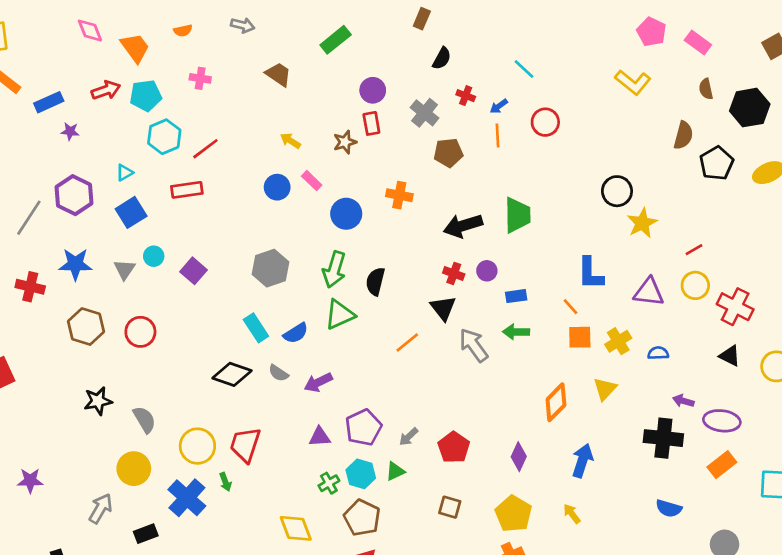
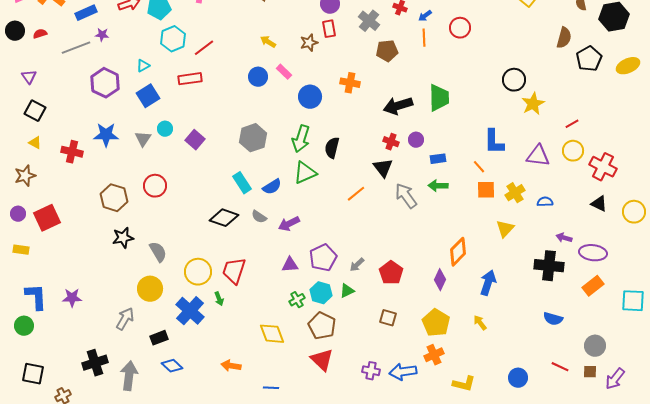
gray line: (29, 218) -> (76, 48), moved, turned 36
brown hexagon: (86, 327) -> (114, 198), moved
orange diamond: (556, 402) -> (458, 252), moved

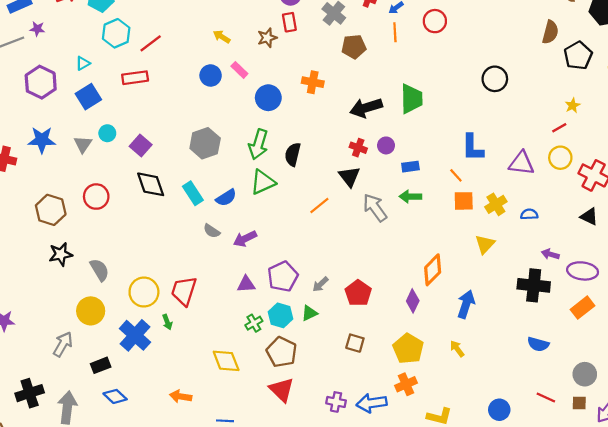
yellow star: (533, 104) -> (573, 105), moved, size x0.6
black diamond: (224, 218) -> (151, 184), moved, turned 52

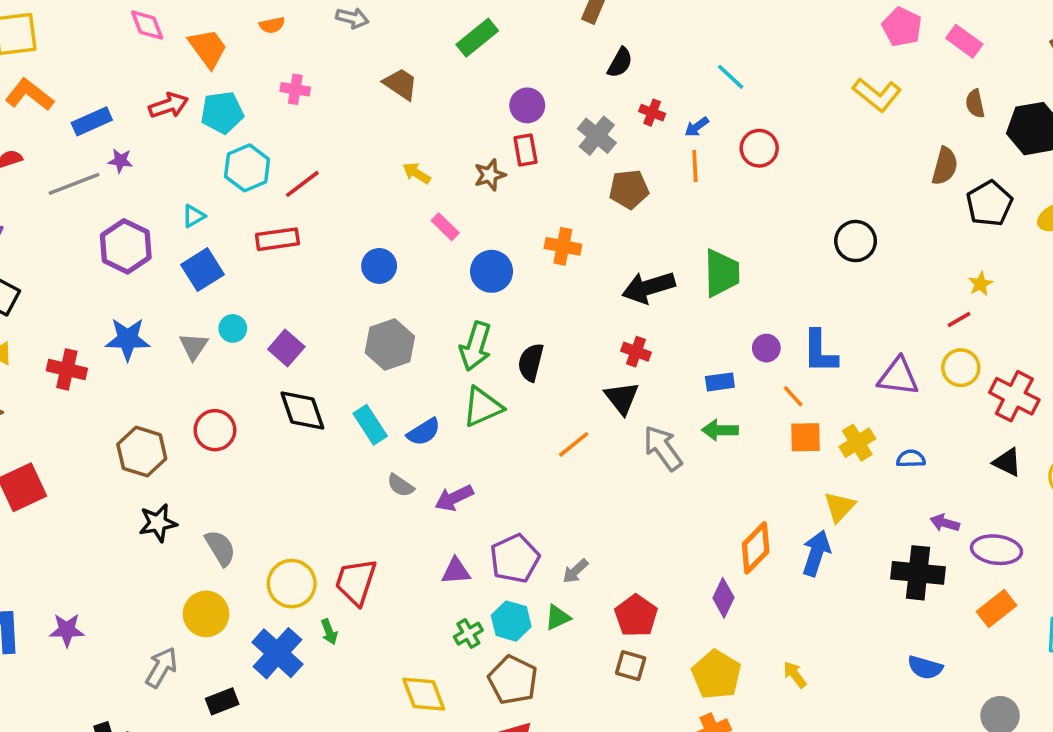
blue circle: (211, 75) -> (379, 266), moved
purple circle: (386, 145) -> (766, 348), moved
red pentagon: (358, 293) -> (636, 616), moved
blue arrow: (466, 304) -> (816, 553), moved

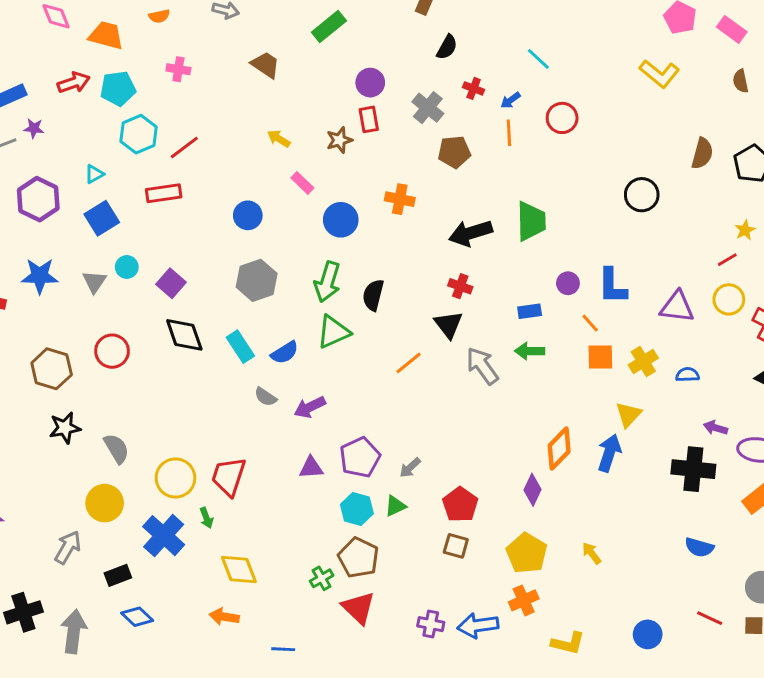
orange trapezoid: (208, 48) -> (106, 35), turned -39
brown semicircle: (945, 166) -> (702, 153), moved
green cross: (468, 634) -> (322, 578), moved
yellow diamond: (424, 694) -> (239, 569), moved

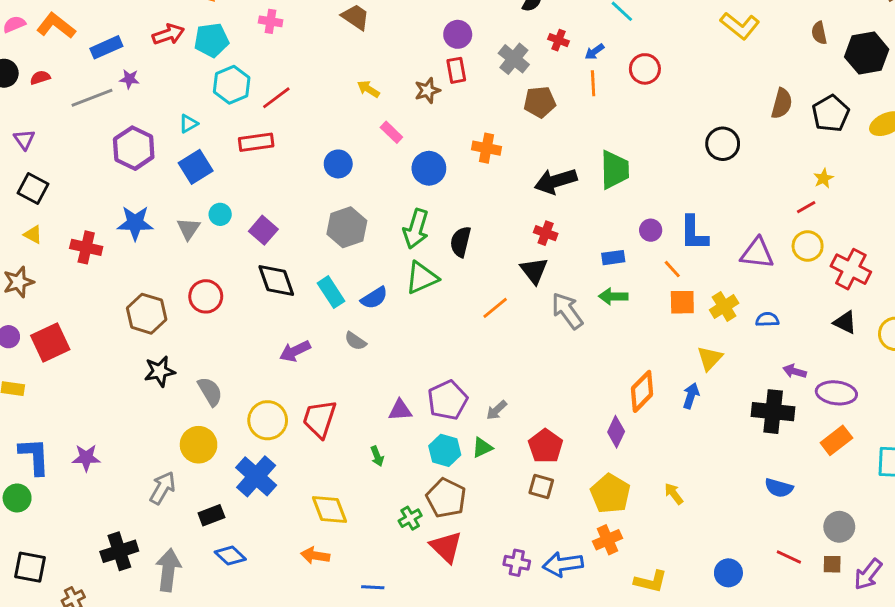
purple arrow: (310, 407) -> (295, 351), moved
blue arrow: (609, 453) -> (691, 396), size x0.7
green arrow: (206, 518) -> (377, 456), moved

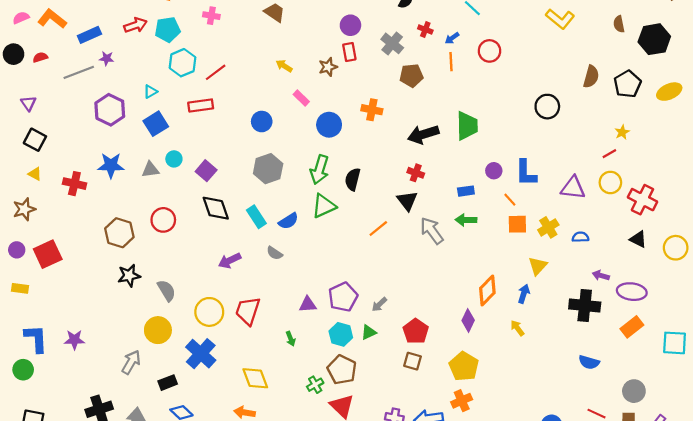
gray triangle: (188, 229) -> (150, 170), turned 48
yellow arrow: (674, 494) -> (517, 328), moved

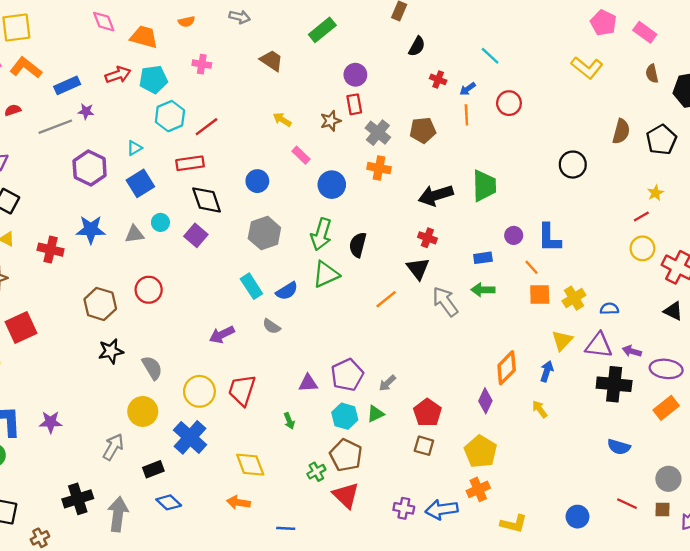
gray cross: (392, 43) -> (378, 133), moved
purple triangle: (573, 188) -> (599, 345), moved
black diamond: (216, 208) -> (207, 200), moved

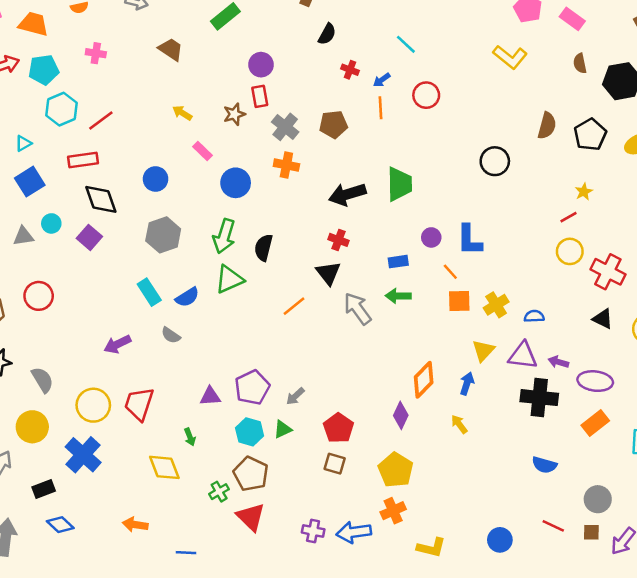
yellow diamond: (250, 465) -> (164, 467), moved

